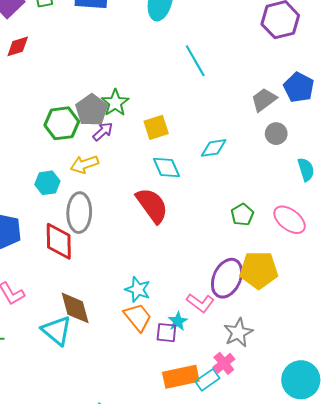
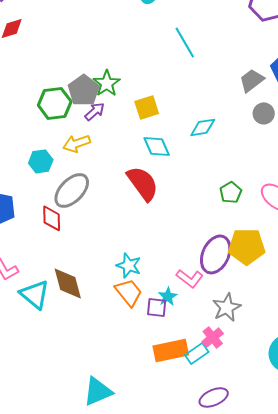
gray ellipse: (79, 213) -> (72, 190), turned 42
red diamond: (59, 241) -> (52, 218), size x0.7
cyan triangle: (57, 331) -> (35, 294), moved

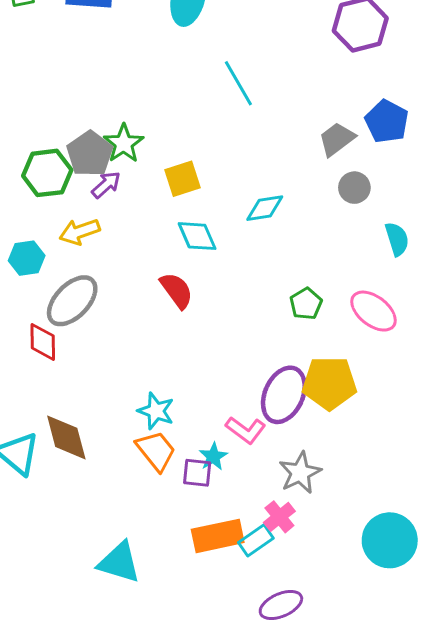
red semicircle: (143, 183) -> (177, 290), size x0.7
cyan triangle: (98, 391) -> (119, 562), moved, turned 40

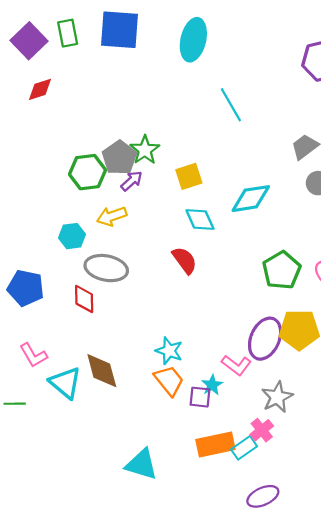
cyan diamond: (265, 208) -> (251, 199), size x1.4
gray ellipse: (72, 301) -> (106, 268), turned 57
green pentagon: (306, 304) -> (282, 270), size x1.6

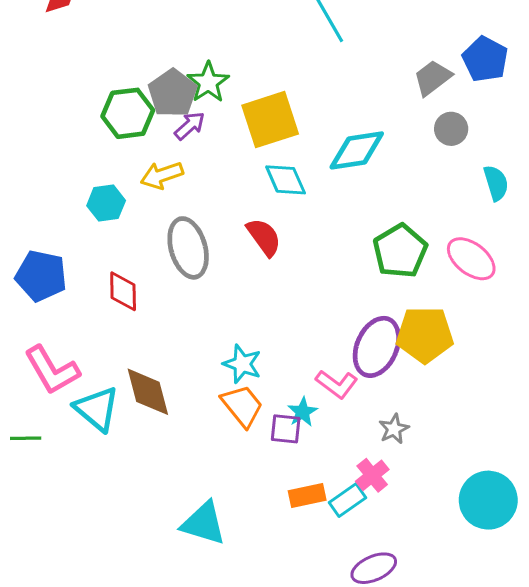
yellow square: (189, 176) -> (270, 120), size x1.5
gray ellipse: (106, 268) -> (188, 248), moved, turned 63
pink L-shape: (33, 355) -> (52, 370), size x1.4
gray star: (277, 397) -> (394, 429), size x0.7
orange rectangle: (215, 445) -> (307, 495), size x0.7

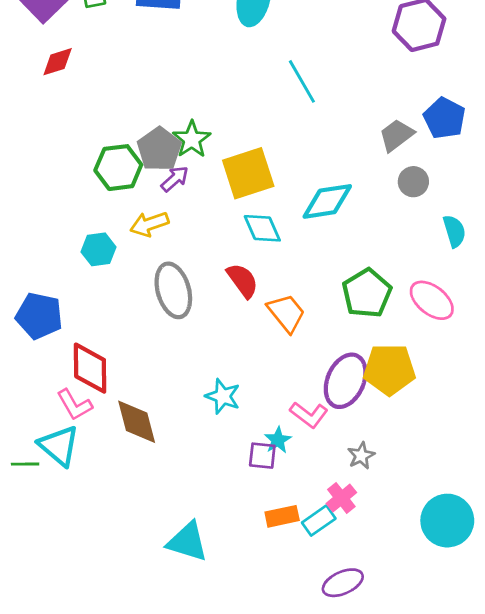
red diamond: (123, 291) -> (90, 368), moved, size x1.4
pink L-shape: (52, 370) -> (75, 405), moved, size x0.7
orange trapezoid: (242, 406) -> (286, 313), moved
cyan triangle: (97, 409) -> (59, 446), moved

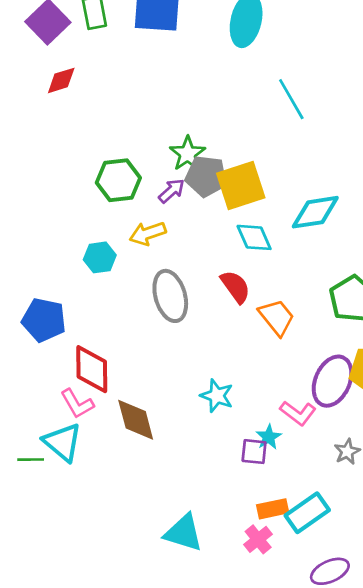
gray pentagon: (159, 149) -> (206, 176), moved, turned -30
pink cross: (341, 498) -> (258, 539), moved
cyan rectangle: (319, 521) -> (307, 513), size x1.4

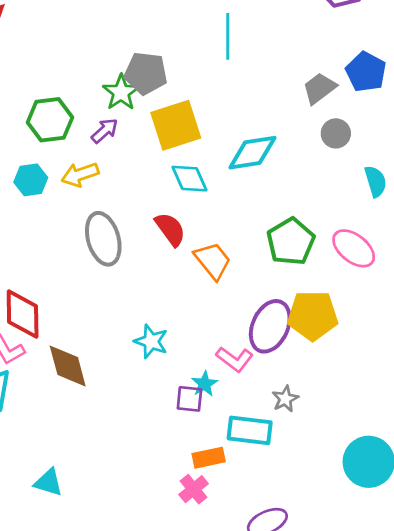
cyan line: (291, 99) -> (228, 36), turned 30
gray pentagon: (206, 176) -> (146, 73), moved
cyan hexagon: (100, 257) -> (31, 180), moved
cyan rectangle: (307, 513) -> (250, 430), moved, turned 42
cyan triangle: (184, 533) -> (49, 482), moved, size x0.7

